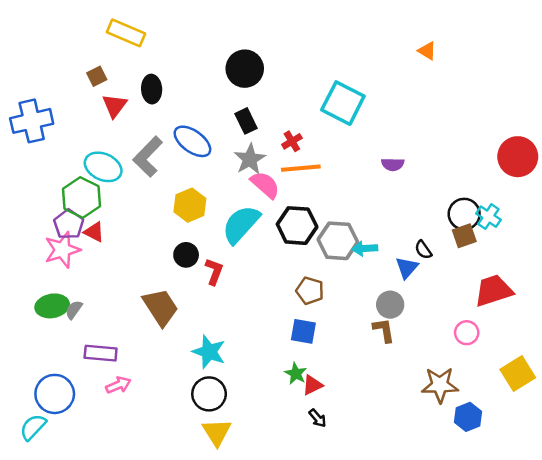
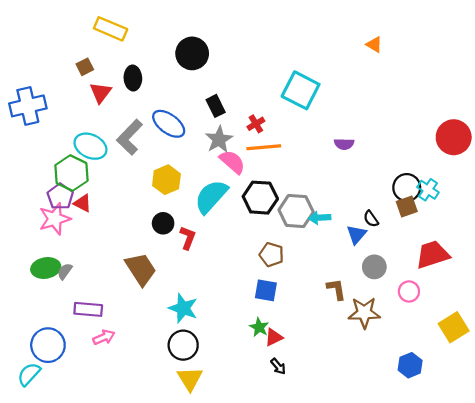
black circle: (245, 69) -> (192, 53), moved
gray circle: (390, 305) -> (374, 267), moved
brown star: (440, 385) -> (364, 313), moved

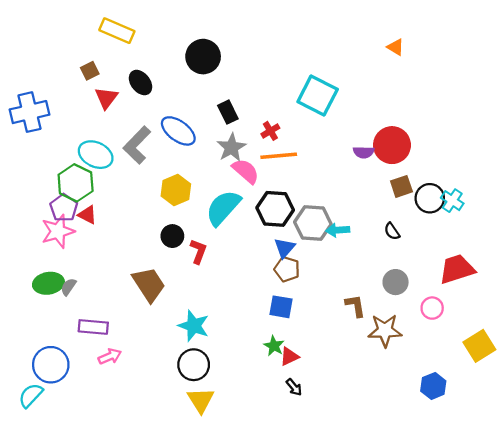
black ellipse: (133, 78) -> (140, 83), turned -35
red circle: (454, 137) -> (392, 145), moved
brown square: (407, 207) -> (401, 186), moved
blue triangle: (356, 234) -> (285, 248), moved

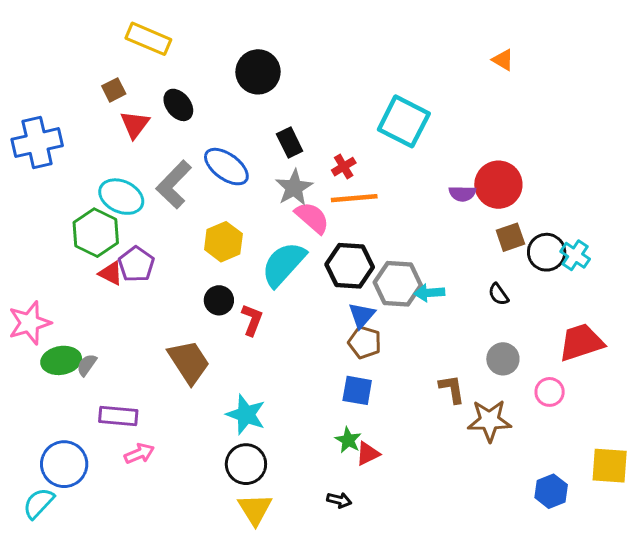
purple pentagon: (64, 208) -> (136, 264), moved
pink star: (58, 231) -> (30, 323), moved
yellow square: (479, 346) -> (610, 466), moved, turned 36
black arrow: (294, 387) -> (339, 500), moved, turned -36

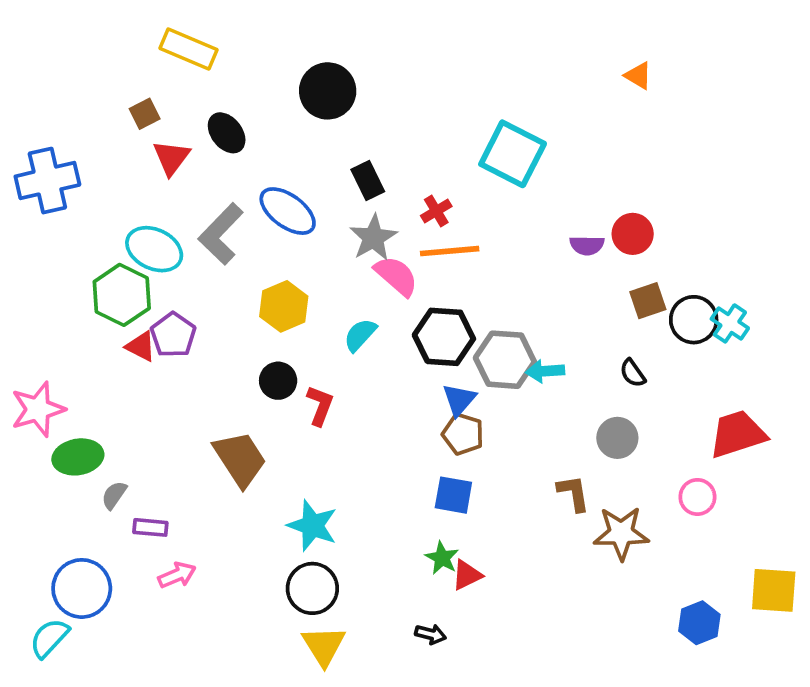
red circle: (498, 185) -> (633, 234), size x0.7
cyan semicircle: (284, 264) -> (360, 335), size x0.6
gray circle: (503, 359) -> (617, 438), moved
gray semicircle: (87, 365) -> (114, 495), moved
purple rectangle: (118, 416) -> (150, 527), size x0.7

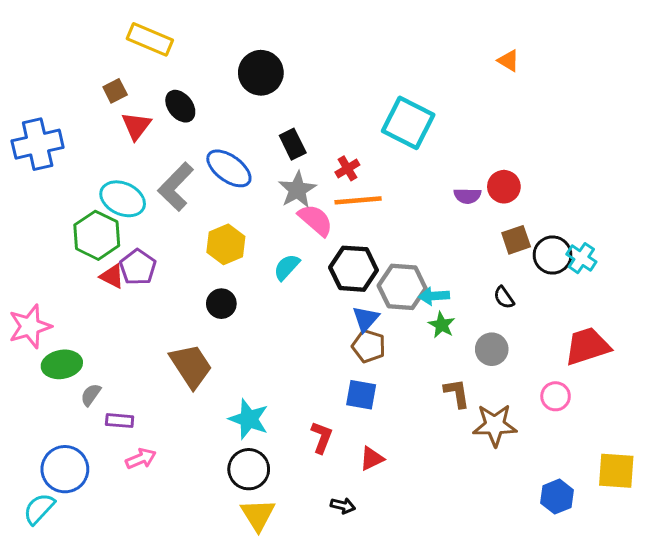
red L-shape: (320, 405) -> (322, 437), moved
green star: (442, 558) -> (442, 325), moved

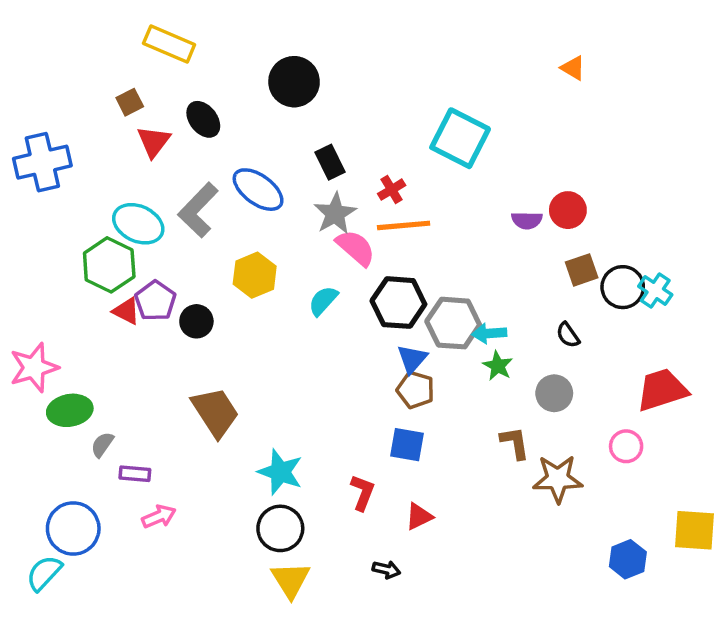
black circle: (221, 304) -> (196, 321), moved

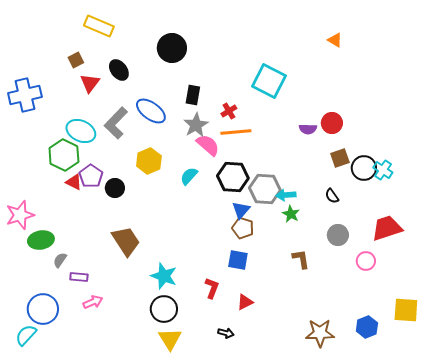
black rectangle: (330, 162) -> (193, 95), turned 36
gray circle: (554, 393) -> (338, 235), moved
brown star: (558, 479) -> (320, 333), moved

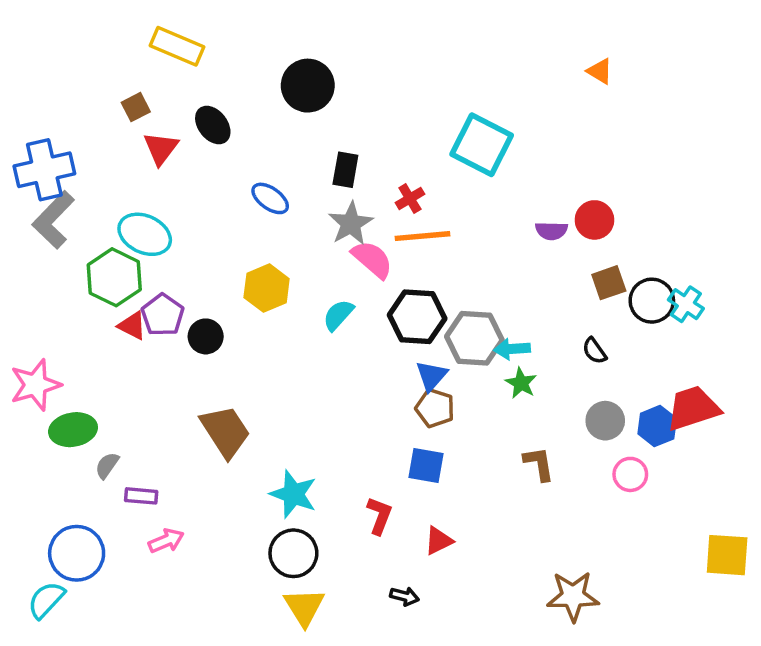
blue ellipse: (151, 111) -> (270, 198), size x0.7
gray L-shape: (116, 123) -> (53, 220), moved
pink circle: (366, 261) -> (630, 474), moved
blue hexagon: (367, 327) -> (657, 426), moved

